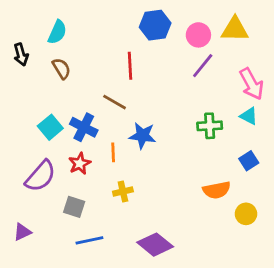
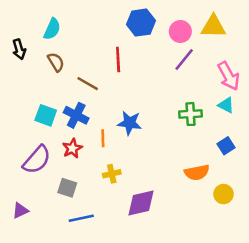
brown line: (115, 102) -> (88, 84), moved
cyan square: (50, 127) -> (46, 115), turned -30
purple diamond: (155, 245) -> (141, 203), moved, turned -52

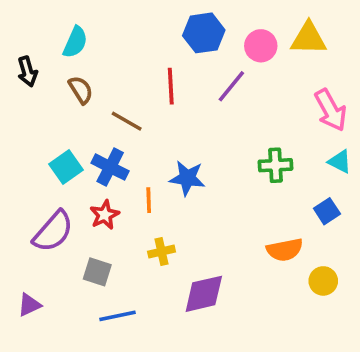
purple line: (184, 59) -> (231, 86), moved
cyan triangle: (226, 105) -> (340, 162), moved
cyan square: (46, 115) -> (66, 167), turned 35

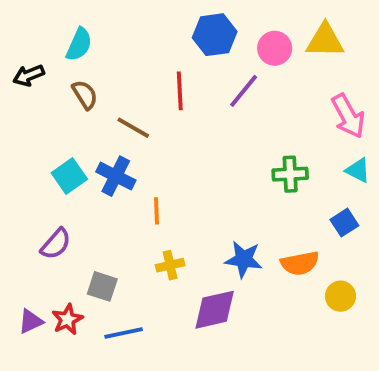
black arrow: (27, 72) -> (29, 75), turned 84
blue star: (187, 178) -> (244, 259), moved
red star: (105, 215) -> (67, 319), moved
purple semicircle: (53, 231) -> (56, 244), size x0.7

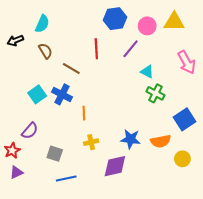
cyan triangle: (358, 170) -> (147, 72), moved
green cross: (290, 174) -> (155, 93), turned 30
blue square: (344, 223) -> (185, 119), size x1.5
red star: (67, 319) -> (12, 151), moved

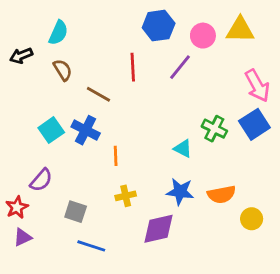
cyan triangle: (147, 72) -> (183, 149), moved
blue square: (185, 119) -> (254, 124), moved
blue line: (66, 179) -> (91, 246), turned 30

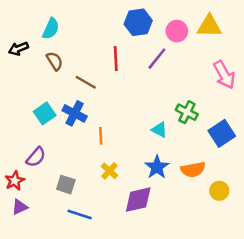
blue square: (254, 124) -> (222, 133), moved
blue star: (180, 192) -> (157, 167), turned 30
yellow cross: (126, 196) -> (109, 171), turned -35

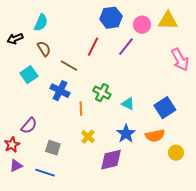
red line: (116, 59) -> (93, 47), turned 30
green cross: (187, 112) -> (102, 93), moved
cyan square: (45, 113) -> (29, 75), moved
blue square: (222, 133) -> (165, 108), moved
blue line: (80, 214) -> (45, 173), moved

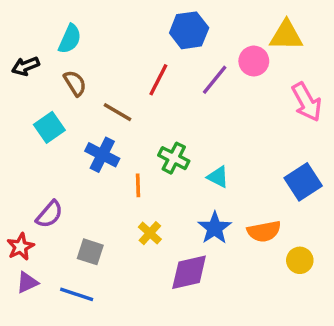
pink circle: (142, 25) -> (254, 61), moved
blue square: (165, 108) -> (303, 182), moved

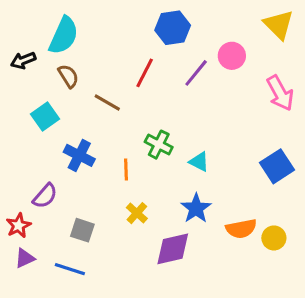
yellow triangle: (286, 35) -> (279, 25), moved, turned 44
cyan semicircle: (70, 39) -> (64, 36), size x1.4
blue cross: (102, 155) -> (79, 155), moved
orange semicircle: (264, 231) -> (241, 229), moved

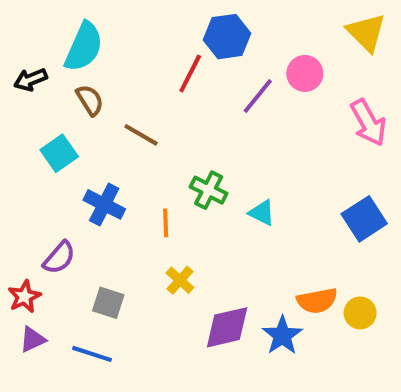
red line: (145, 73) -> (190, 73), moved
blue star: (196, 208) -> (282, 335), moved

